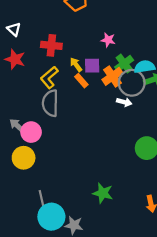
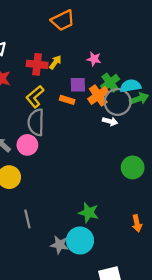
yellow arrow: (76, 65) -> (55, 62), moved, turned 72
orange rectangle: (81, 81) -> (67, 100), turned -32
pink circle: (31, 132) -> (27, 145), moved
cyan circle: (51, 217) -> (80, 240), moved

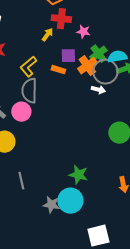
red cross: (37, 64) -> (61, 19), moved

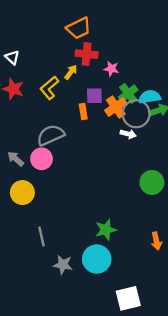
yellow L-shape: (28, 67) -> (49, 88), moved
orange rectangle: (58, 70) -> (83, 111), turned 64
gray semicircle: (29, 91) -> (51, 135), turned 65
green star: (78, 175) -> (106, 230), turned -30
gray star: (51, 205) -> (63, 265), moved

